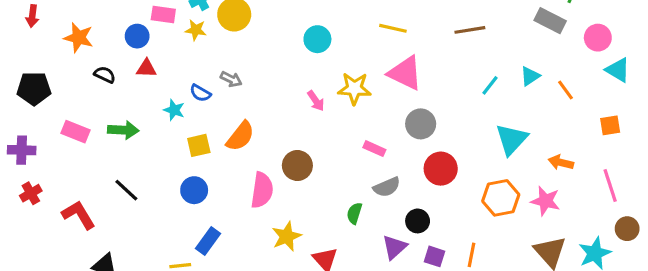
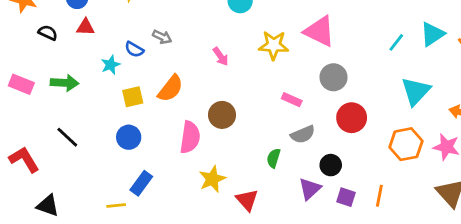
cyan triangle: (530, 76) -> (432, 34), size x1.4
pink arrow: (316, 101) -> (221, 56), moved
cyan star: (174, 110) -> (111, 65), turned 30

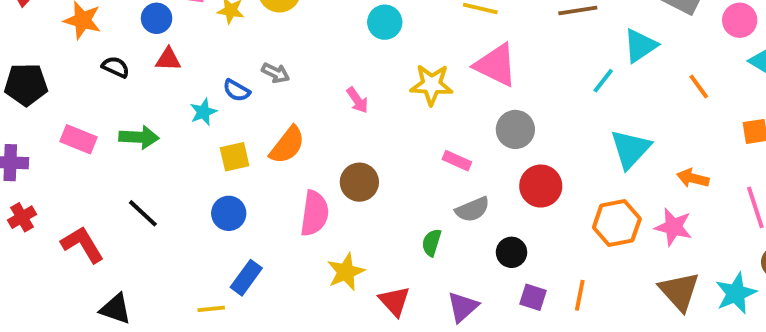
cyan triangle: (432, 34) -> (640, 46), moved
purple triangle: (310, 189) -> (463, 307), moved

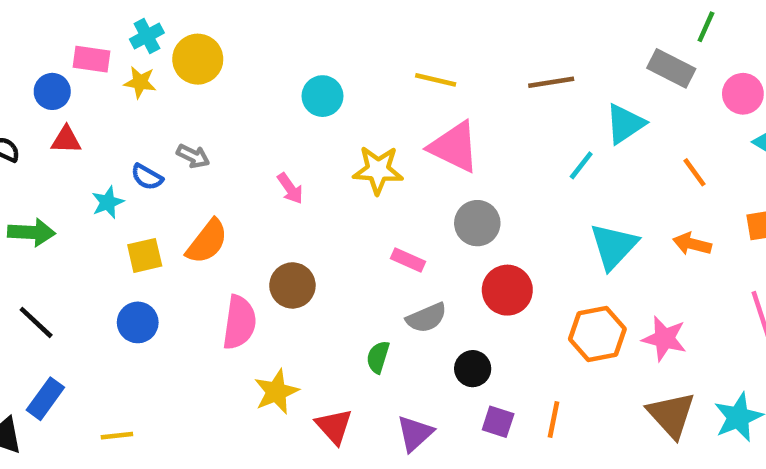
orange arrow: (693, 178) -> (692, 244), moved
blue rectangle: (246, 278) -> (45, 399), moved

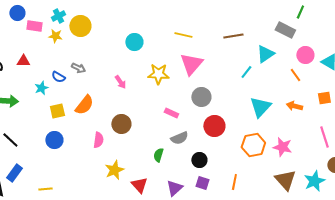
blue circle: (52, 91) -> (17, 13), moved
pink circle: (743, 94) -> (305, 55), moved
pink triangle: (454, 147) -> (191, 64), turned 45
pink semicircle: (239, 322) -> (98, 140), size x0.7
purple square: (498, 422) -> (202, 183), moved

